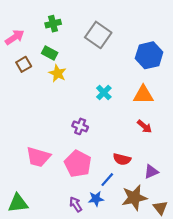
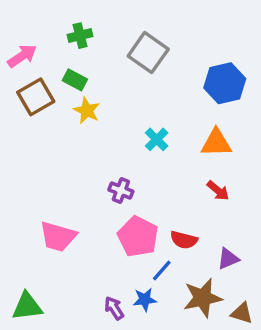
brown square: (24, 64) -> (36, 97), size x1.5
pink pentagon: (78, 164) -> (138, 237), moved
brown triangle: (160, 208) -> (242, 313), turned -35

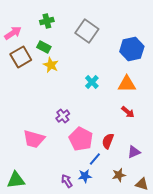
purple cross: (121, 191) -> (63, 116), moved, turned 32
red semicircle: (184, 240) -> (108, 141), turned 98
brown star: (203, 298) -> (119, 175), size x0.6

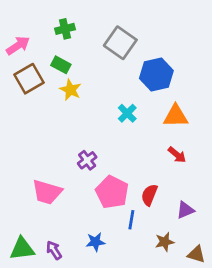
blue hexagon: (132, 49) -> (156, 75), moved
blue line: (95, 159) -> (131, 220), turned -32
blue star: (85, 176) -> (95, 242), moved
purple arrow: (67, 181) -> (54, 250), moved

